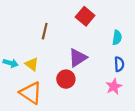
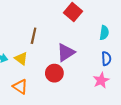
brown line: (45, 31) -> (34, 36), moved
orange triangle: (31, 93) -> (20, 87), size x0.7

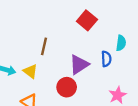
blue semicircle: (106, 59) -> (106, 59), moved

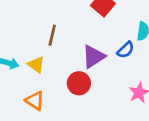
blue semicircle: (106, 59) -> (126, 50), turned 49

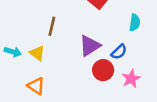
blue semicircle: (126, 50) -> (119, 52), moved
red circle: (79, 83) -> (103, 70), moved

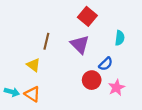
purple triangle: (90, 46) -> (80, 44), moved, turned -42
cyan arrow: (13, 52) -> (12, 92), moved

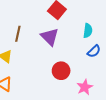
blue semicircle: (106, 64) -> (94, 51), moved
pink star: (116, 88) -> (85, 87), moved

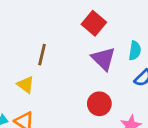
purple triangle: (50, 37) -> (103, 59), moved

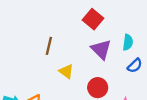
yellow triangle: (26, 85) -> (66, 71), moved

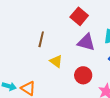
purple triangle: (101, 49) -> (86, 42), turned -30

